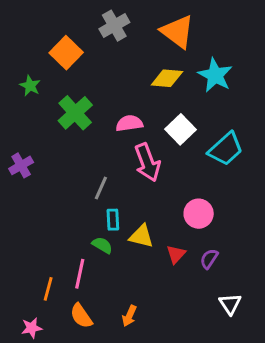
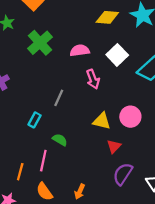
pink arrow: (147, 162) -> (93, 79), size x0.7
cyan rectangle: (113, 220) -> (35, 120), moved, turned 32
yellow triangle: (141, 236) -> (102, 121), moved
purple semicircle: (209, 259) -> (123, 174), moved, size x1.5

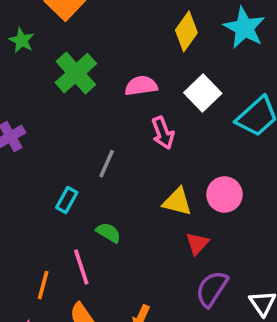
yellow diamond: (107, 17) -> (186, 31), turned -60
pink line: (43, 161) -> (81, 267), turned -30

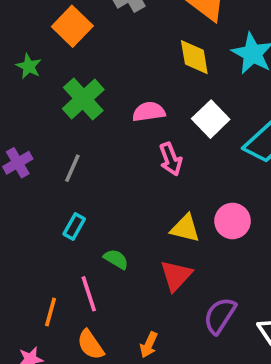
yellow diamond: (186, 31) -> (194, 57), turned -45
gray line: (107, 164) -> (72, 168), moved
red triangle: (197, 243) -> (176, 276), moved, size x1.4

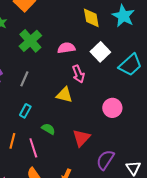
yellow triangle: (185, 228) -> (64, 95), moved
orange line: (51, 312) -> (12, 141), moved

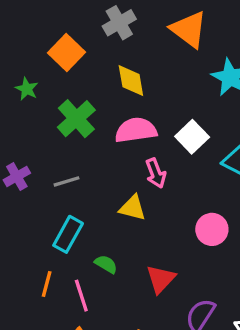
yellow diamond: (91, 18) -> (131, 81), moved
pink semicircle: (66, 48) -> (136, 130), size x1.4
gray line: (24, 79) -> (66, 181), turned 49
cyan rectangle: (25, 111) -> (68, 234), size x1.5

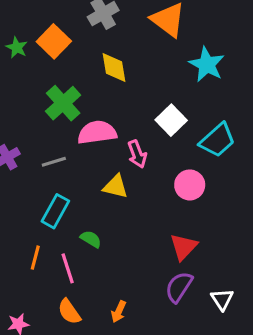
green star: (27, 89) -> (17, 48), moved
pink semicircle: (136, 130) -> (97, 132), moved
pink circle: (212, 229) -> (190, 185), moved
red triangle: (161, 279) -> (184, 247), moved

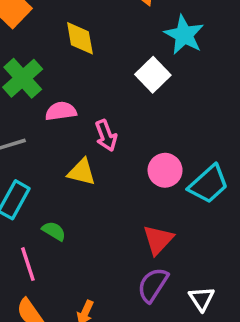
white square: (171, 120) -> (153, 75), moved
pink semicircle: (97, 132) -> (61, 111), size x0.7
cyan trapezoid: (218, 140) -> (208, 184), moved

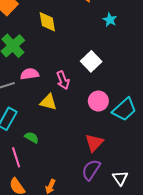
cyan star: (184, 35) -> (110, 20), size x0.6
white square: (153, 75) -> (91, 61), moved
pink semicircle: (61, 111) -> (30, 74), moved

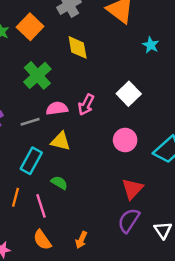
pink arrow: (63, 80) -> (86, 105), moved, turned 48
pink circle: (98, 101) -> (125, 140), moved
yellow triangle: (48, 102) -> (61, 141), moved

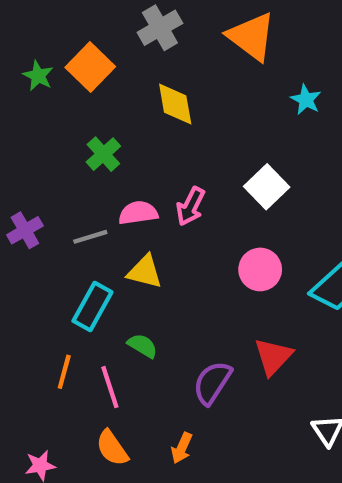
green cross: (37, 75) -> (103, 154), size x0.7
purple semicircle: (129, 220) -> (212, 383), moved

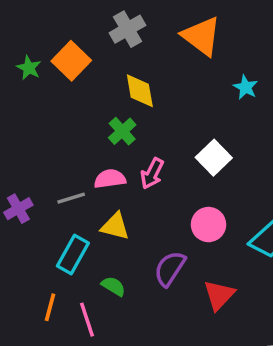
green cross: (103, 154) -> (122, 131), moved
purple cross: (25, 230) -> (18, 209), moved
purple semicircle: (212, 383) -> (170, 269), moved

